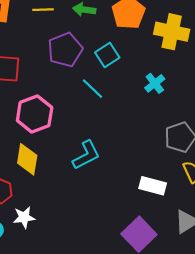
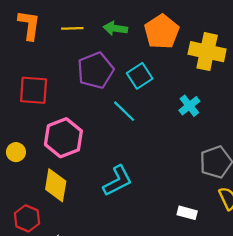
white rectangle: (153, 186) -> (187, 213), size x0.7

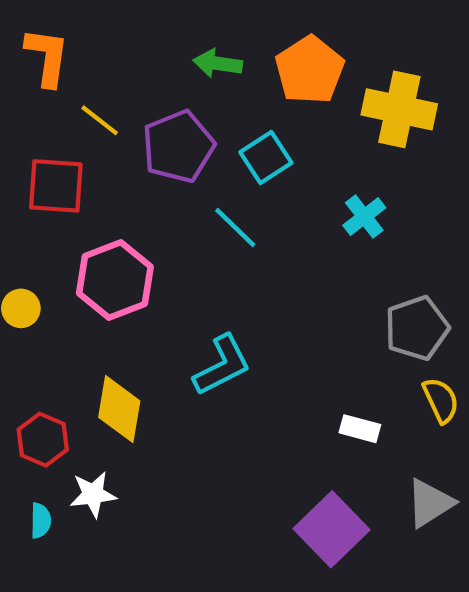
yellow line: (72, 28) -> (100, 120), moved, turned 40
yellow diamond: (56, 185) -> (119, 409), moved

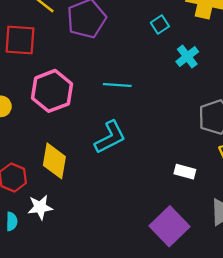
cyan square: (266, 157) -> (160, 25), moved, size x0.7
cyan line: (235, 227) -> (117, 85), moved, turned -40

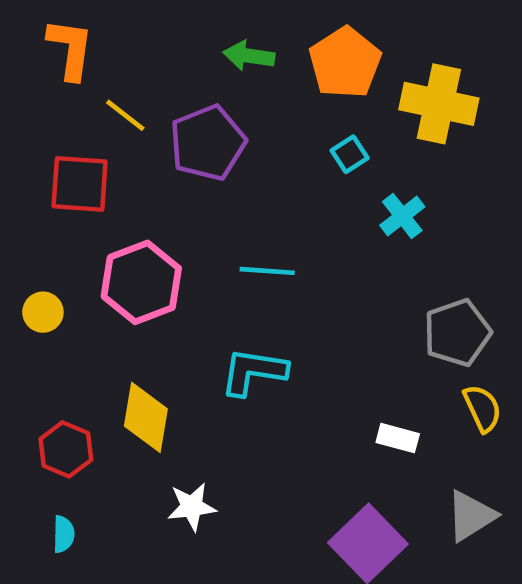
cyan L-shape: (110, 137) -> (253, 372), turned -144
white star: (40, 207) -> (192, 507), moved

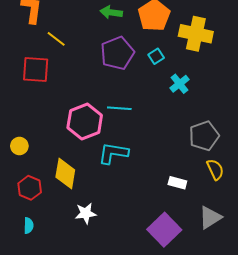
purple pentagon: (208, 143) -> (117, 53), moved
pink hexagon: (141, 282) -> (85, 122), moved
yellow circle: (43, 312) -> (19, 146), moved

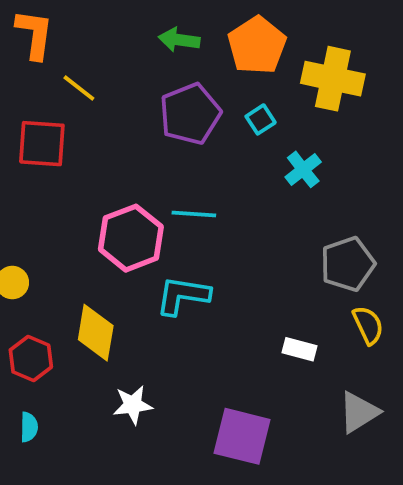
purple square: (164, 230) -> (242, 436), moved, turned -32

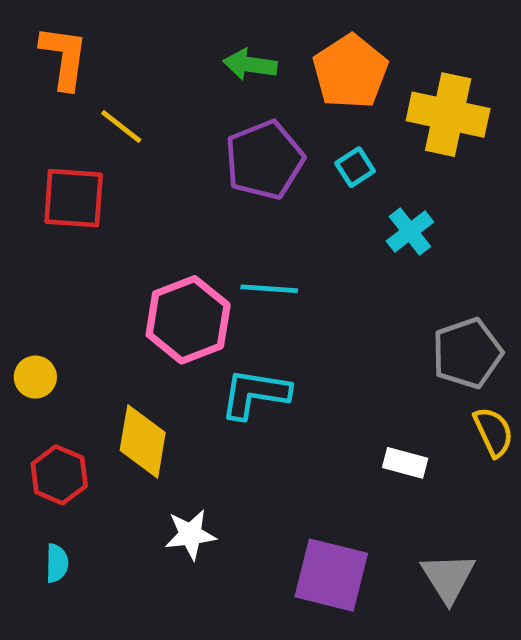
gray triangle: (359, 412) -> (448, 577), moved, turned -30

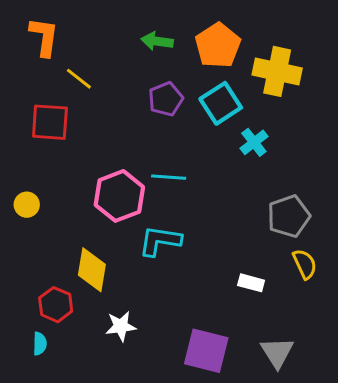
purple pentagon: (264, 160) -> (166, 99), size x0.7
cyan square: (355, 167) -> (221, 103), size x1.8
yellow circle: (35, 377) -> (27, 205), moved
red hexagon: (59, 475) -> (56, 305), moved

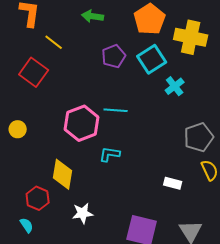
green arrow: (157, 41) -> (93, 16), moved
red square: (50, 122) -> (34, 72), turned 32
cyan L-shape: (160, 241) -> (110, 154), size x0.7
cyan semicircle: (40, 344) -> (27, 225), turned -35

